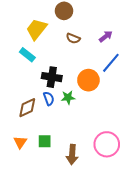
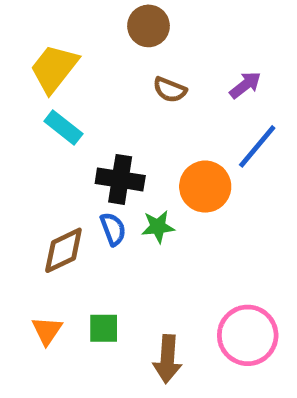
yellow trapezoid: (37, 29) -> (54, 68), moved

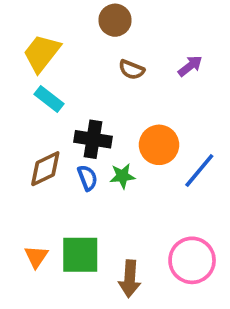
blue line: (257, 146) -> (199, 171), moved
brown diamond: (63, 250) -> (45, 169), moved
green square: (104, 328) -> (80, 255), size x1.6

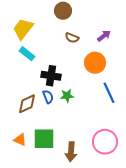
orange circle: (159, 145) -> (95, 63), moved
brown diamond: (45, 169) -> (27, 104), moved
blue line: (199, 171) -> (109, 93), turned -65
orange triangle: (36, 257) -> (20, 140), turned -40

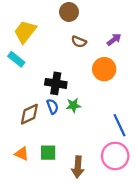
cyan rectangle: (27, 54) -> (16, 59), moved
blue line: (109, 93) -> (120, 125), moved
green square: (44, 139) -> (48, 153), size x0.7

